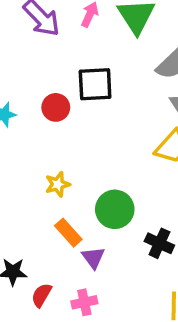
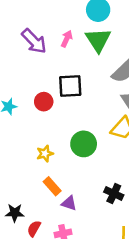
green circle: (115, 209) -> (84, 144), moved
purple triangle: (93, 258) -> (69, 203), turned -35

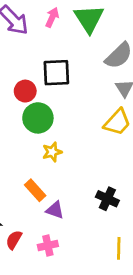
green circle: (84, 144) -> (38, 118), moved
yellow star: (45, 154) -> (52, 152), moved

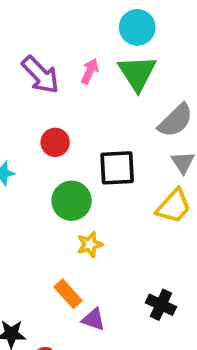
black square: (56, 73) -> (117, 168), moved
red circle: (25, 91) -> (55, 142), moved

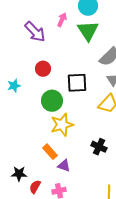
pink arrow: (90, 71) -> (62, 20), moved
yellow star: (90, 244) -> (62, 125), size x1.6
black cross: (161, 305) -> (99, 147), moved

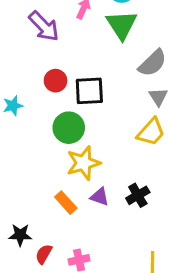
black square: (77, 83) -> (89, 91), moved
black cross: (99, 147) -> (138, 195), turned 35
purple triangle: (64, 166) -> (100, 197), moved

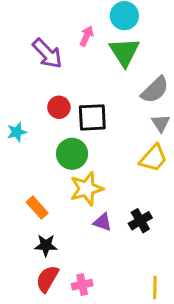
orange rectangle: (66, 203) -> (37, 208), moved
black star: (20, 235) -> (46, 245), moved
red semicircle: (44, 254) -> (47, 279), size x1.4

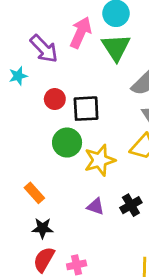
pink arrow: (87, 36) -> (81, 32), size x1.6
cyan star: (17, 132) -> (18, 76), moved
yellow star: (87, 189) -> (100, 160), moved

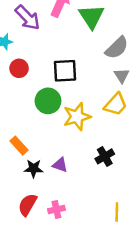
red circle: (55, 99) -> (19, 68), moved
purple triangle: (96, 206) -> (60, 165), moved
black star: (43, 228) -> (34, 169), moved

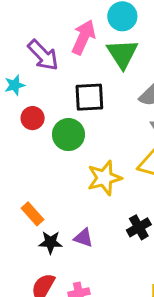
black square: (65, 71) -> (89, 97), moved
green circle: (48, 101) -> (68, 135), moved

